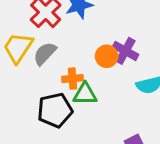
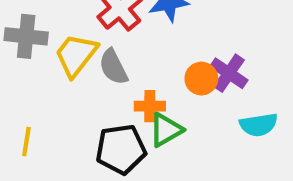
gray semicircle: (45, 54) -> (113, 67), turned -75
green triangle: (85, 94) -> (166, 130), turned -35

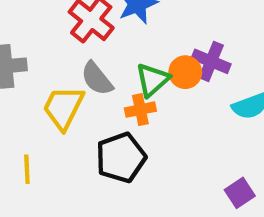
yellow trapezoid: (76, 55) -> (63, 108), moved
green triangle: (166, 130) -> (152, 80), moved

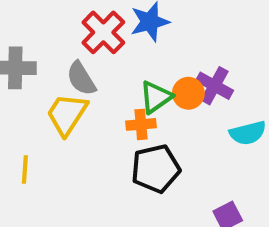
gray semicircle: (97, 79) -> (81, 79), moved
black pentagon: (121, 158) -> (156, 169), moved

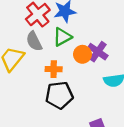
gray semicircle: (81, 79) -> (34, 41), moved
green triangle: (156, 97) -> (62, 37), moved

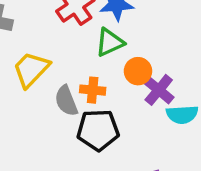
gray semicircle: (34, 41) -> (66, 101), moved
purple cross: (98, 52) -> (159, 90), moved

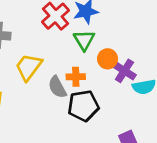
green triangle: (110, 42) -> (84, 40), turned -30

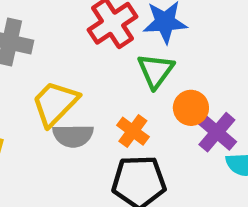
orange cross: (76, 77) -> (133, 131), turned 30
gray semicircle: (57, 87) -> (73, 136), moved, turned -70

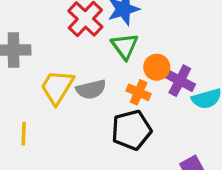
orange cross: (133, 131) -> (139, 92), moved
gray semicircle: (73, 136) -> (91, 89), moved

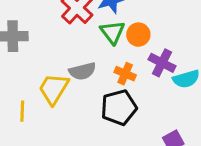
orange circle: (157, 67) -> (138, 35), moved
yellow trapezoid: (57, 87) -> (54, 89), moved

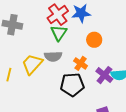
green triangle: (112, 32) -> (59, 33), moved
purple cross: (162, 63) -> (104, 75), moved

